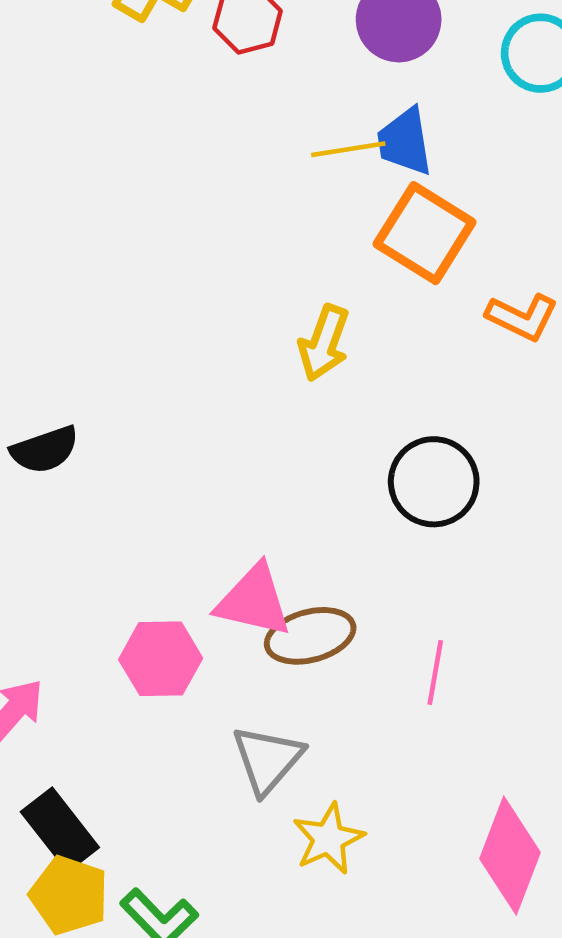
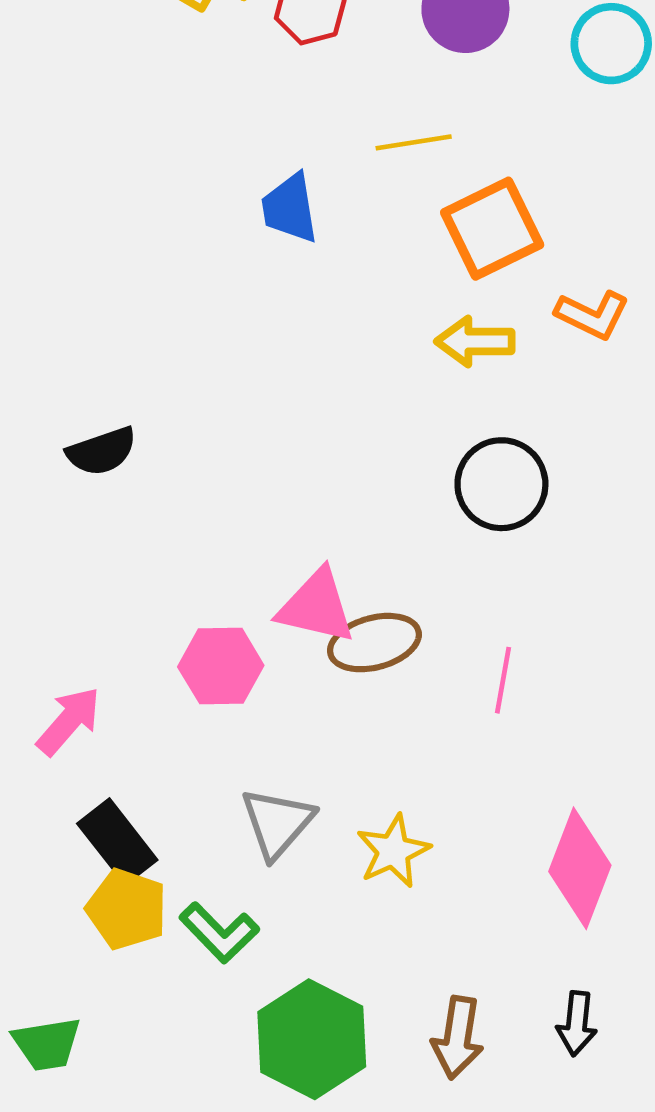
blue trapezoid: (405, 142) -> (290, 208), moved
orange square: (425, 233) -> (492, 229), turned 32
yellow arrow: (324, 343) -> (475, 341), moved, turned 70
gray triangle: (267, 759) -> (277, 823), moved

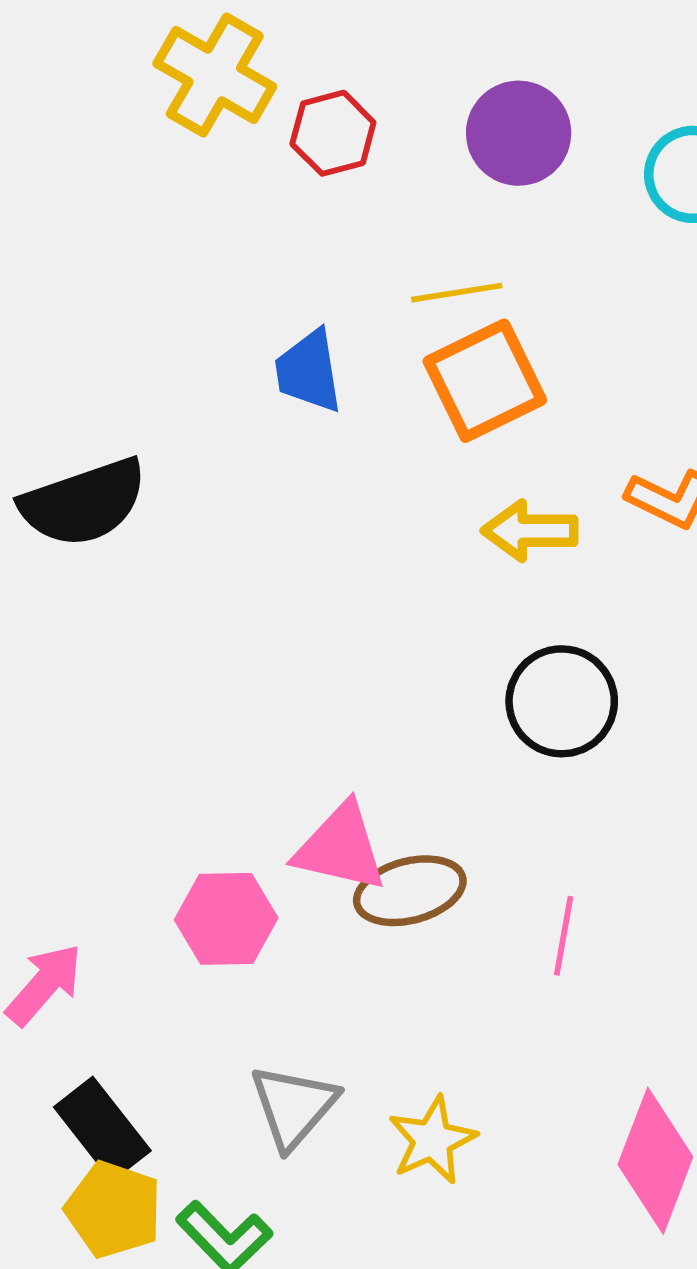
orange square: (492, 229) -> (485, 381), moved
black semicircle: (102, 451) -> (84, 503), moved, size x1.5

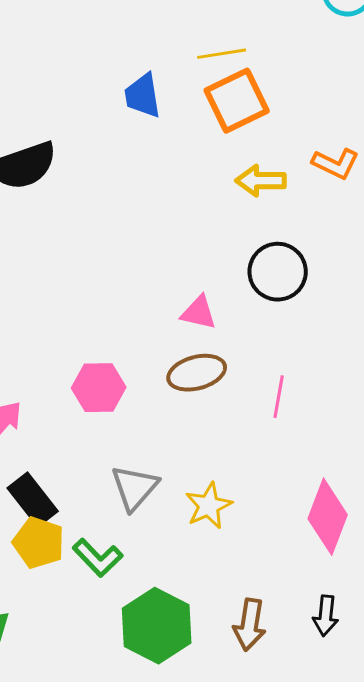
pink triangle: (340, 848) -> (199, 313), moved, size x0.7

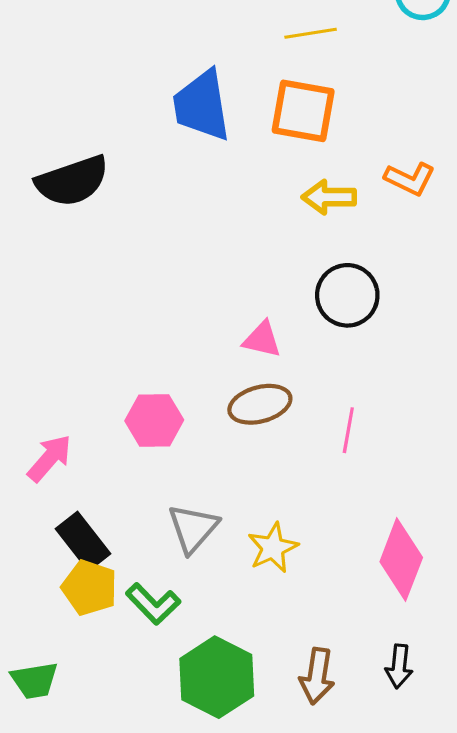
yellow line: (222, 54) -> (311, 33), moved
blue trapezoid: (143, 96) -> (202, 106), size x1.5
orange square: (237, 101) -> (303, 111), turned 36

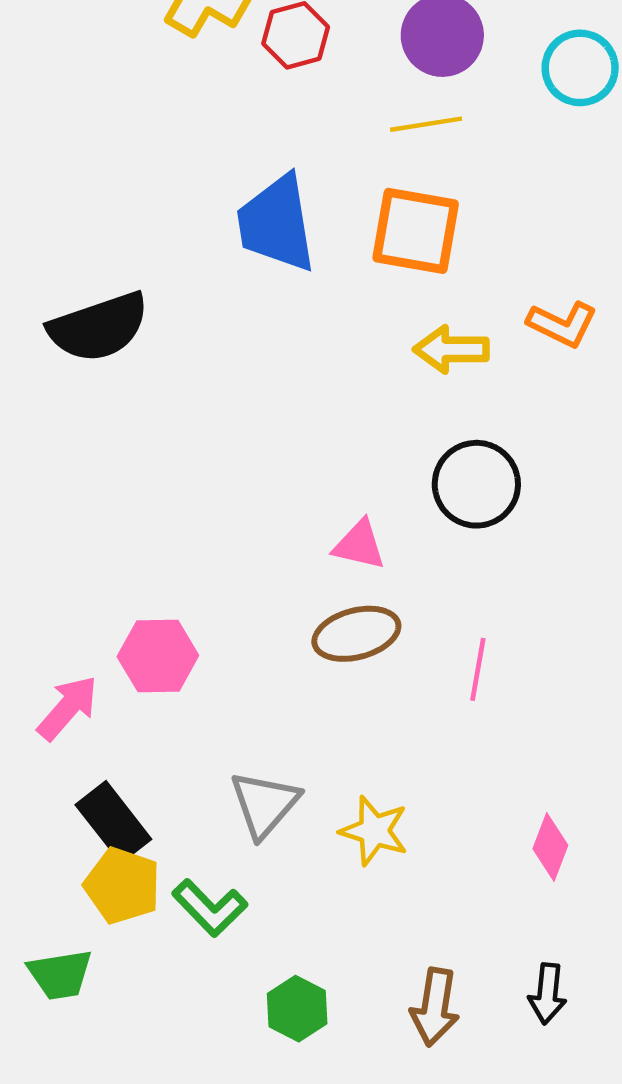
pink hexagon: (154, 420) -> (158, 656), moved
yellow star: (273, 548) -> (374, 831), turned -30
pink diamond: (401, 560) -> (550, 847), size x0.6
green hexagon: (217, 677) -> (297, 1009), size x0.6
green trapezoid: (34, 680) -> (60, 974), moved

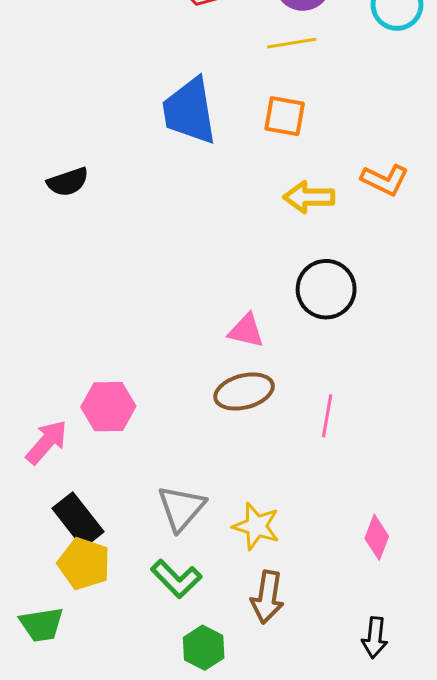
orange square: (416, 231) -> (285, 116), size x0.7
black semicircle: (99, 327) -> (68, 182), size x0.6
green L-shape: (210, 908) -> (176, 579), moved
brown arrow: (435, 1007) -> (267, 597), moved

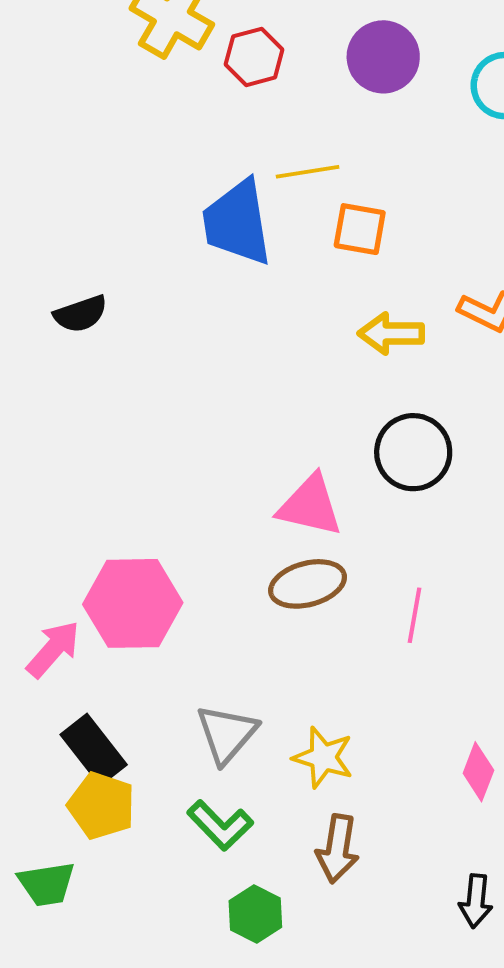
yellow line: (292, 43) -> (308, 172), moved
pink triangle: (246, 331) -> (310, 506), size x1.4
pink hexagon: (108, 407) -> (133, 603), size x1.4

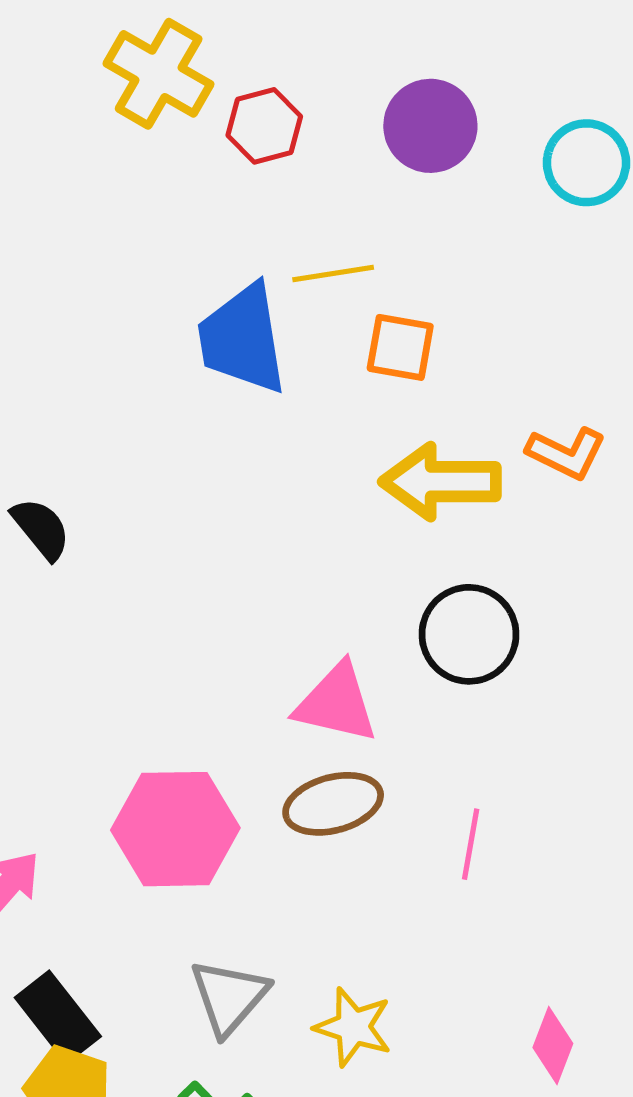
black semicircle: (81, 314) -> (41, 529), moved, turned -110
yellow arrow: (391, 333) -> (440, 482), size x1.4
pink hexagon: (133, 603) -> (175, 829), moved

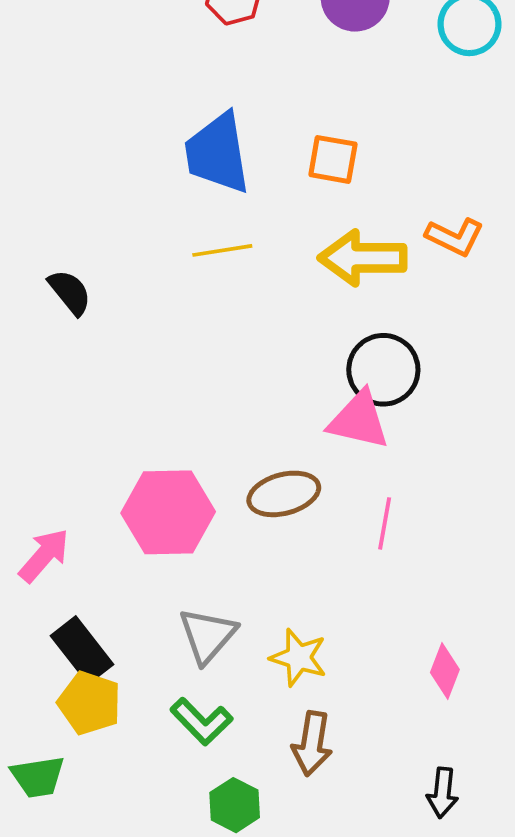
yellow line: (333, 274) -> (222, 250), moved
pink triangle: (336, 703) -> (359, 420), moved

